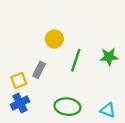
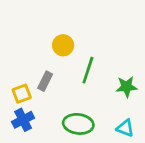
green star: (109, 57) -> (127, 87), moved

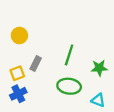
yellow circle: (63, 45) -> (19, 35), moved
green ellipse: (78, 124) -> (69, 86), moved

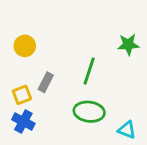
green star: (99, 68) -> (128, 45), moved
blue cross: (18, 94) -> (23, 121), turned -35

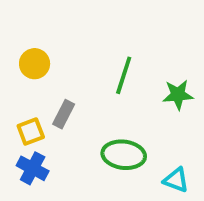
green star: (128, 45) -> (178, 95), moved
green line: (89, 71) -> (124, 75), moved

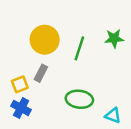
yellow circle: (35, 64) -> (45, 40), moved, size x1.5
green star: (178, 95) -> (114, 38), moved

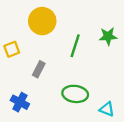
yellow circle: (45, 40) -> (42, 21), moved
yellow square: (20, 84) -> (12, 49), moved

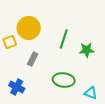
yellow circle: (42, 21) -> (29, 28), moved
green star: (108, 36) -> (87, 50), moved

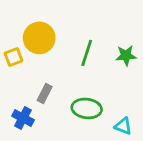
green star: (87, 50) -> (126, 56), moved
gray rectangle: (33, 59) -> (45, 94), moved

